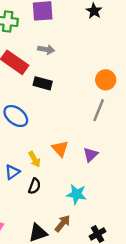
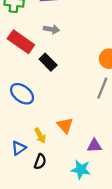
black rectangle: (43, 83) -> (48, 62), turned 30
purple triangle: (91, 155) -> (94, 146), moved, turned 42

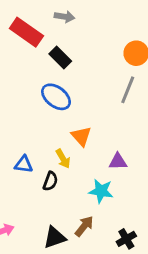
blue ellipse: (22, 94) -> (56, 97), moved
yellow arrow: (40, 136) -> (63, 159), moved
blue triangle: (19, 148) -> (24, 164), turned 42

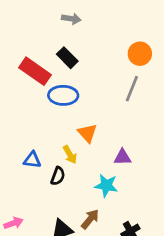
red rectangle: (26, 32) -> (35, 71), moved
blue ellipse: (56, 97) -> (63, 95), turned -36

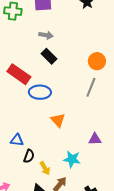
black rectangle: (67, 58) -> (49, 56), moved
yellow arrow: (70, 155) -> (45, 168), moved
purple triangle: (122, 157) -> (95, 139), moved
black semicircle: (58, 176) -> (29, 156), moved

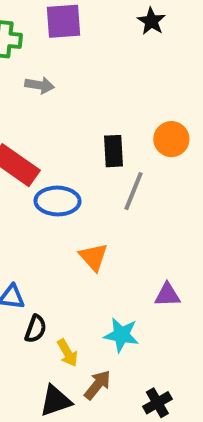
gray arrow: (46, 35) -> (40, 85), moved
black rectangle: (49, 56) -> (113, 151), moved, turned 42
gray line: (91, 87) -> (133, 191), moved

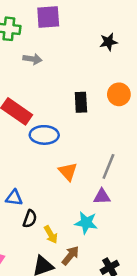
black star: (151, 21) -> (108, 42), moved, turned 30
gray line: (133, 191) -> (108, 166), moved
purple triangle: (167, 295) -> (102, 197), moved

